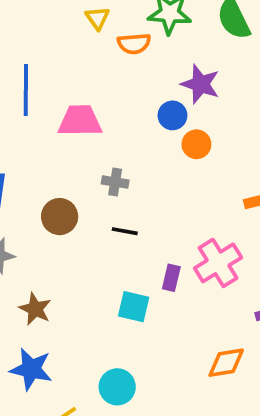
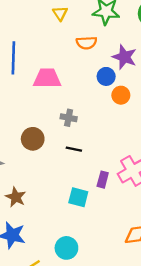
orange semicircle: (134, 44) -> (86, 43), moved

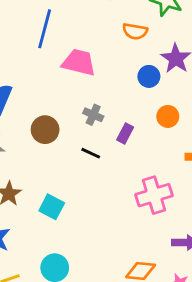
orange circle: (121, 95) -> (168, 116), moved
purple rectangle: (103, 180) -> (125, 134), moved
cyan square: (78, 197) -> (52, 207), moved

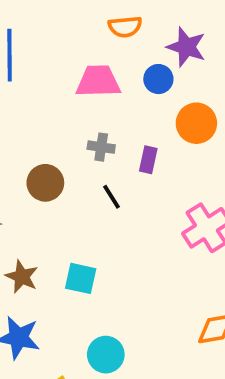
pink trapezoid: (79, 62) -> (98, 81), moved
orange circle: (168, 116) -> (196, 123), size x1.4
black line: (91, 153) -> (111, 197), turned 48

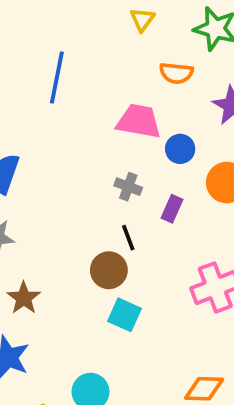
blue circle: (158, 79) -> (180, 149), moved
brown circle: (45, 183) -> (109, 270), moved
cyan square: (81, 278) -> (124, 315), moved

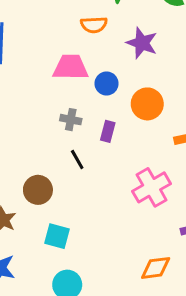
brown circle: (109, 270) -> (38, 190), moved
cyan square: (124, 315) -> (57, 236), moved

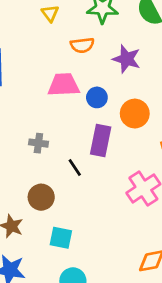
gray cross: (71, 120) -> (38, 143), moved
purple rectangle: (108, 131) -> (101, 140), size x1.6

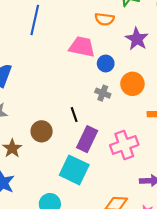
purple rectangle: (101, 140) -> (87, 139), moved
gray cross: (38, 143) -> (103, 93), moved
cyan square: (61, 238) -> (74, 170), moved, size x1.5

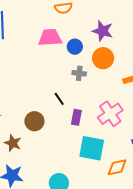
purple star: (137, 39) -> (103, 31), moved
purple rectangle: (87, 139) -> (76, 117), size x0.7
cyan square: (74, 170) -> (92, 148), moved

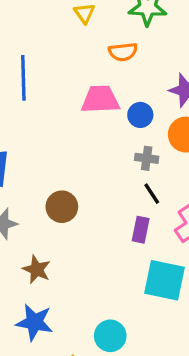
black line: (59, 99) -> (152, 194), moved
brown circle: (34, 121) -> (62, 207), moved

